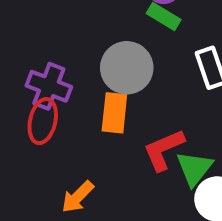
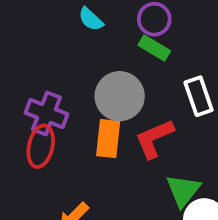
red L-shape: (164, 150) -> (154, 139), moved

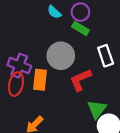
cyan semicircle: (91, 19) -> (54, 12), moved
orange rectangle: (108, 139) -> (40, 80), moved

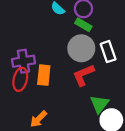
gray circle: (61, 56) -> (81, 48), moved
purple cross: (19, 66) -> (23, 61), turned -30

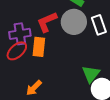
red L-shape: (83, 75) -> (47, 22), moved
red ellipse: (20, 79) -> (17, 51), turned 35

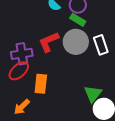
orange rectangle: (39, 47) -> (41, 84), moved
orange arrow: (34, 88) -> (22, 107), moved

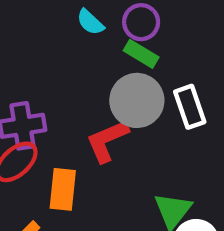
red L-shape: (49, 42) -> (107, 141), moved

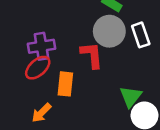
red L-shape: (107, 141) -> (92, 55), turned 108

